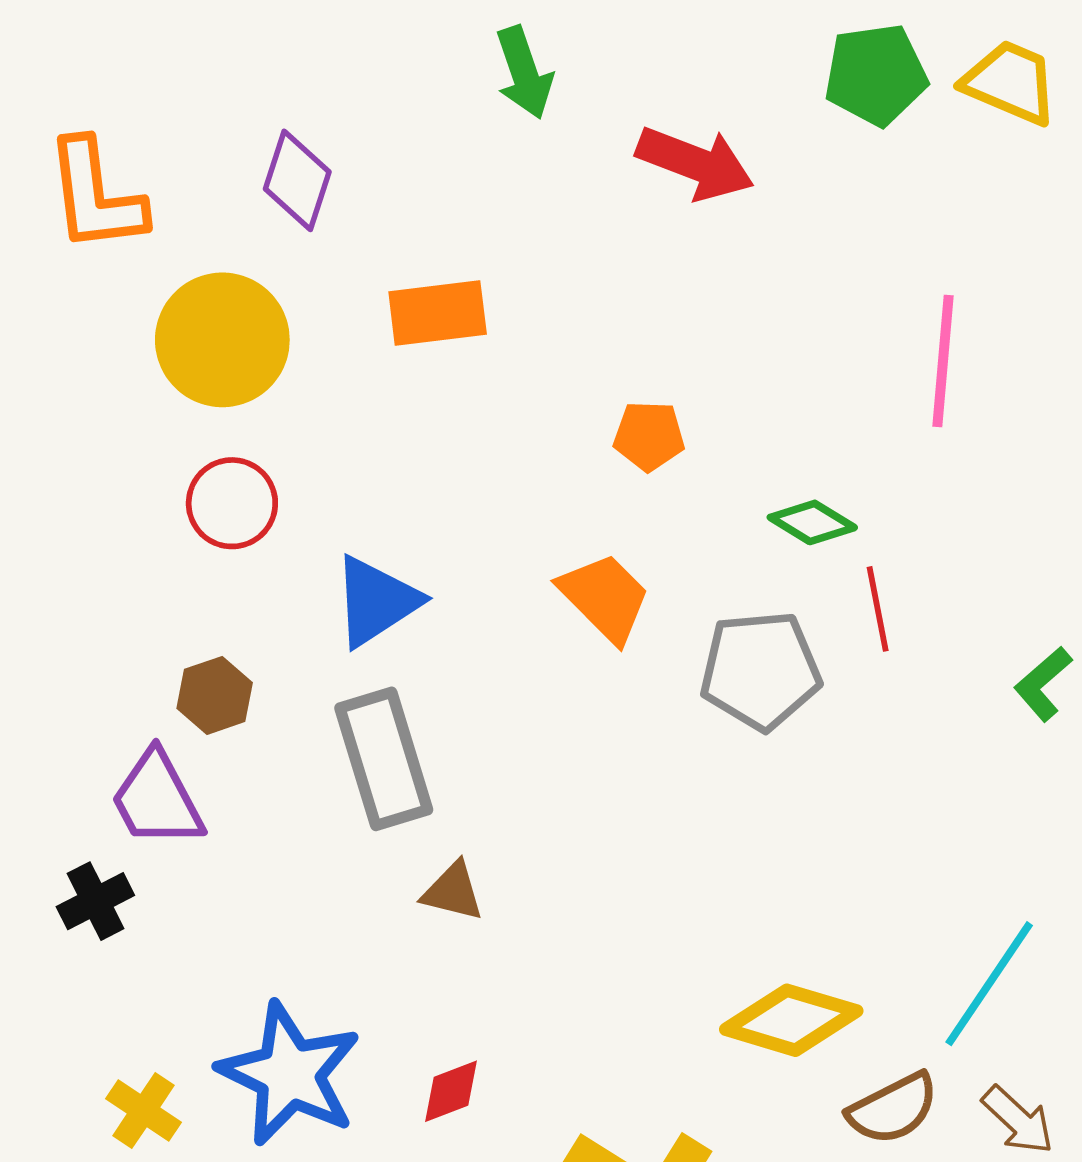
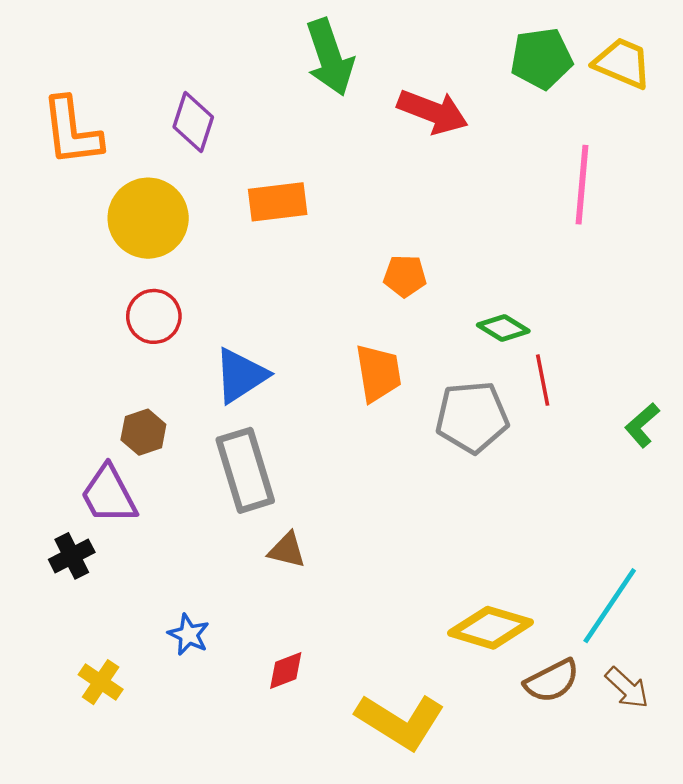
green arrow: (524, 73) -> (330, 57), size x1.4
pink line: (943, 361) -> (582, 185), moved
orange trapezoid: (605, 597) -> (378, 373), turned 36
blue star: (290, 1074) -> (189, 635), moved, size x0.5

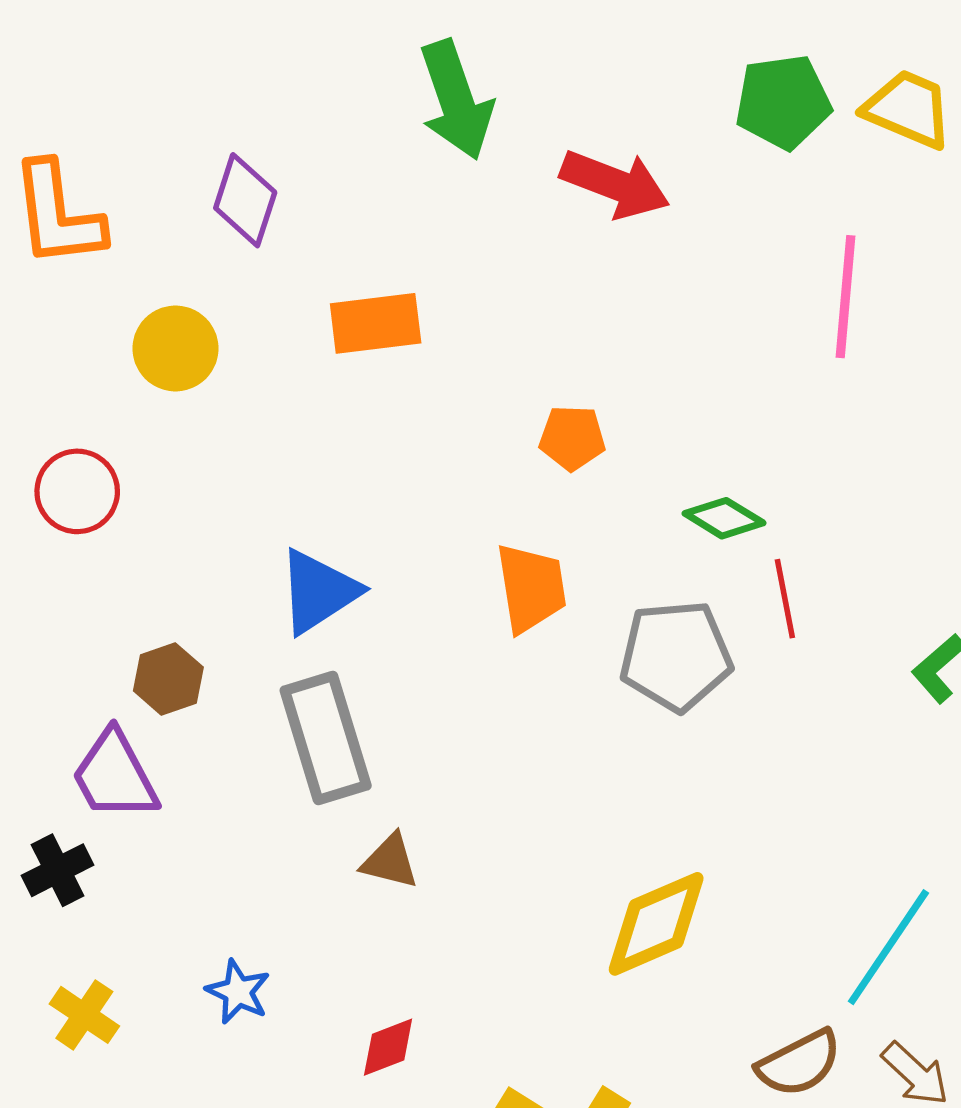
yellow circle: (148, 218) -> (175, 348), size x0.7
red circle: (154, 316) -> (77, 491), moved
yellow diamond: (491, 628) -> (656, 924), moved, turned -40
yellow cross: (101, 682) -> (84, 1015), moved

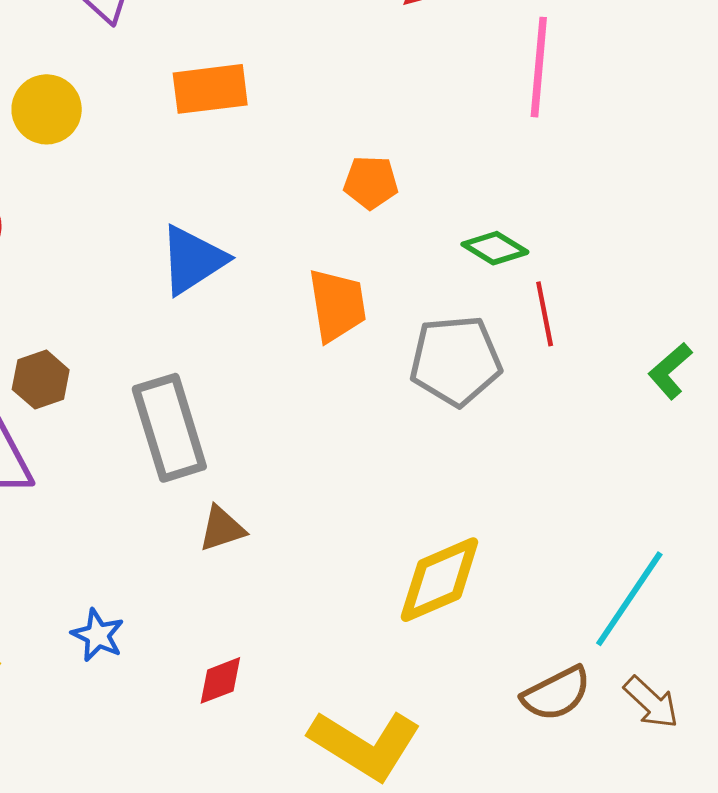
pink line: (846, 297) -> (539, 67), moved
blue triangle: (318, 591) -> (193, 260), moved
brown triangle: (390, 861) -> (222, 529), turned -32

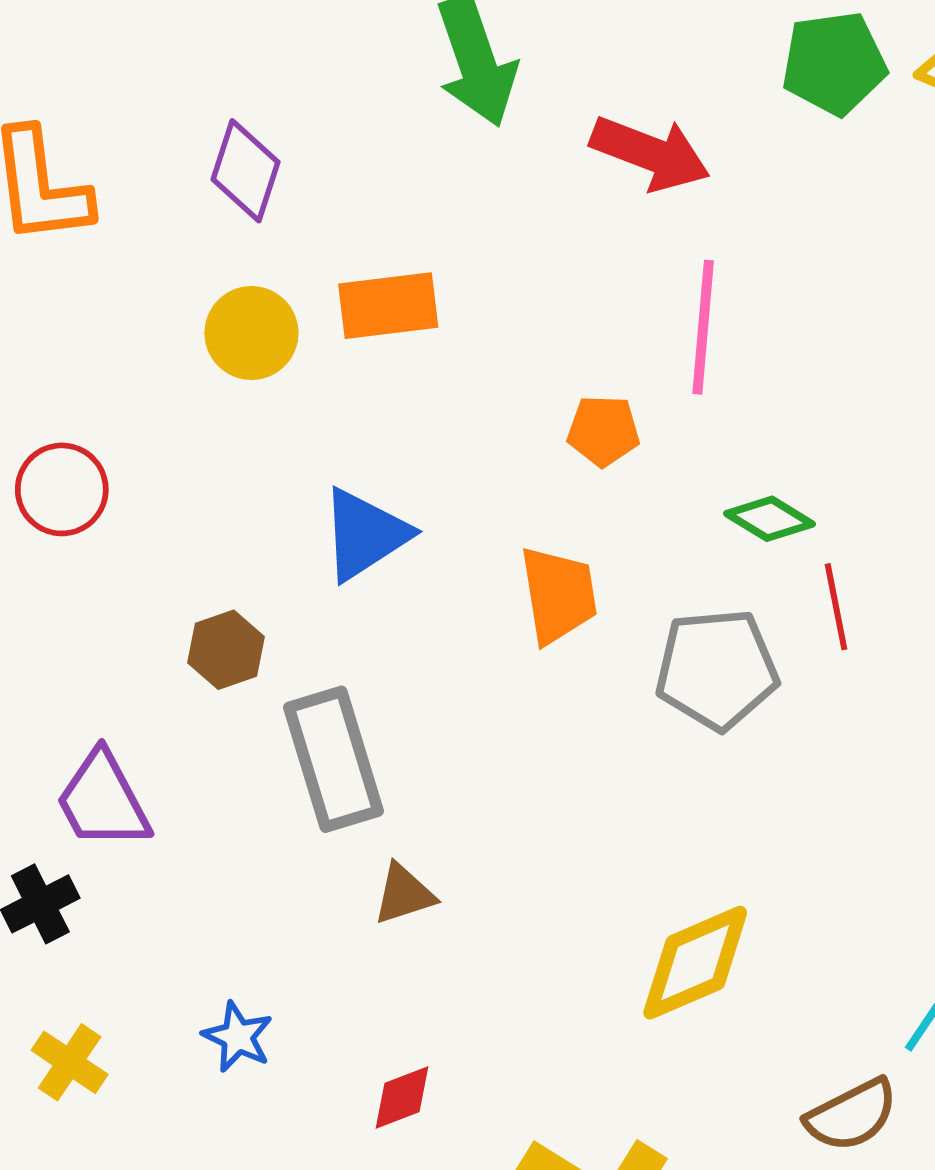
pink line: (539, 67) -> (703, 327), moved
yellow circle: (47, 109) -> (251, 333), moved
brown hexagon: (41, 380) -> (226, 650), moved

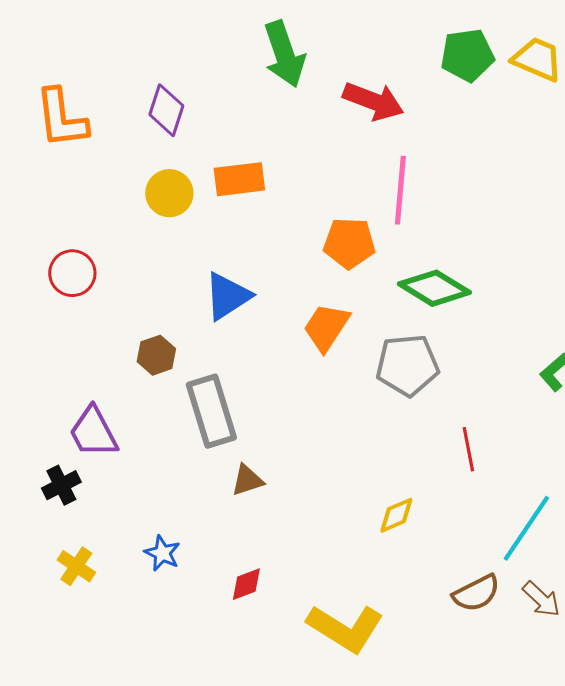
orange pentagon: (603, 431) -> (349, 243), size x1.4
green diamond: (770, 519) -> (434, 288), size x1.6
orange trapezoid: (558, 595) -> (326, 327), turned -138
red line: (836, 607) -> (468, 449), moved
yellow diamond: (695, 963) -> (396, 515), size x0.6

